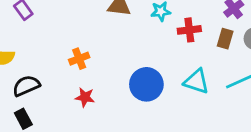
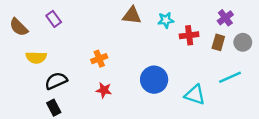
cyan triangle: (196, 81) -> (195, 95), moved

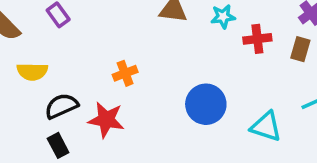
red star: (104, 90) -> (106, 120), moved, size x1.5

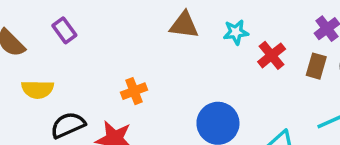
red cross: (257, 39) -> (272, 55), turned -32

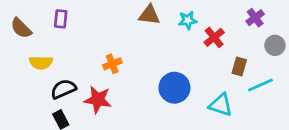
purple rectangle: (64, 30) -> (61, 19), turned 42
brown rectangle: (316, 66) -> (239, 67), moved

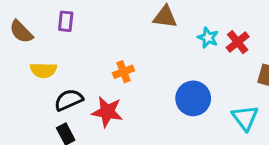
cyan star: (188, 20) -> (208, 38), moved, turned 30
cyan triangle: (221, 105) -> (245, 118), turned 35

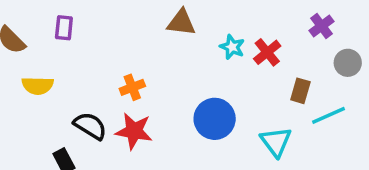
black semicircle: (69, 100) -> (90, 126), moved, turned 56
red star: (107, 112) -> (134, 131), moved

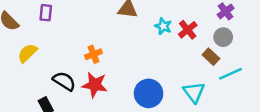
gray circle: (348, 63) -> (223, 37), moved
yellow semicircle: (38, 86) -> (27, 53), turned 135
brown rectangle: (300, 91) -> (211, 57), turned -63
blue circle: (215, 119) -> (149, 93), moved

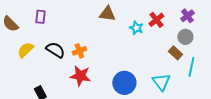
red cross: (188, 30) -> (156, 20), moved
cyan line: (230, 74) -> (191, 67), turned -54
black semicircle: (64, 81) -> (55, 50), moved

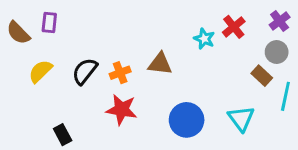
brown triangle: (107, 14) -> (160, 64), moved
purple rectangle: (40, 17) -> (49, 22), moved
black semicircle: (55, 50) -> (85, 71), turned -84

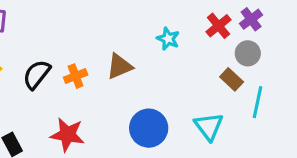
red cross: (234, 27) -> (219, 26), moved
brown triangle: (160, 64) -> (119, 66), turned -30
red star: (122, 110) -> (67, 135), moved

